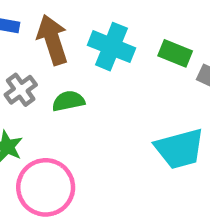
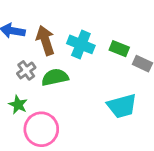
green semicircle: (68, 101) -> (55, 77), size x1.4

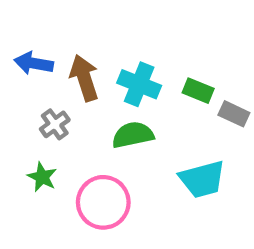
green semicircle: (55, 77) -> (133, 135), moved
pink circle: (41, 129) -> (103, 202), moved

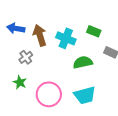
green rectangle: (198, 91) -> (94, 31), moved
green semicircle: (133, 135) -> (83, 62), moved
cyan trapezoid: (202, 179) -> (85, 95), moved

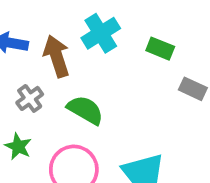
cyan cross: (66, 38) -> (101, 33), moved, turned 36
green semicircle: (83, 62) -> (85, 110), moved, turned 42

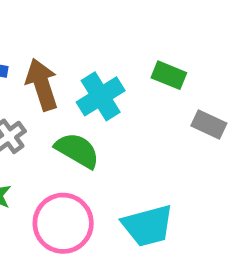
cyan cross: (101, 33) -> (101, 96), moved

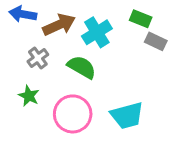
brown arrow: (42, 85) -> (59, 25), turned 84
gray rectangle: (209, 125) -> (156, 41), moved

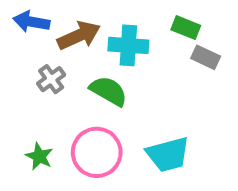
cyan cross: (97, 32) -> (128, 45), turned 36
green star: (29, 96) -> (39, 156), moved

